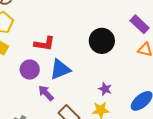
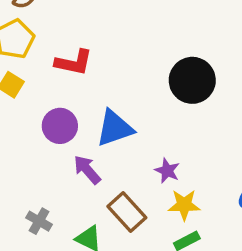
red L-shape: (44, 44) -> (74, 62), moved
purple star: (105, 89) -> (167, 171), moved

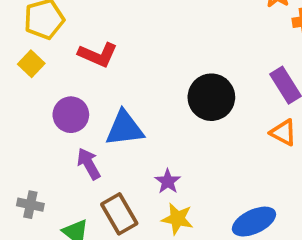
gray cross: (39, 221) -> (30, 205), turned -30

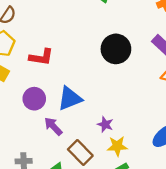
black circle: (211, 97) -> (116, 49), moved

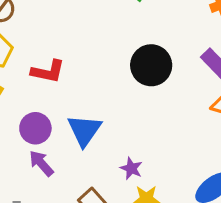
blue triangle: (70, 98) -> (84, 130), turned -36
purple arrow: (53, 126) -> (41, 163), moved

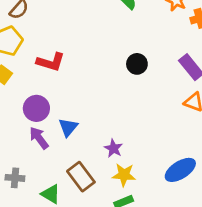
black circle: (151, 65) -> (137, 64), size x0.6
blue triangle: (84, 130) -> (68, 127), moved, size x0.7

